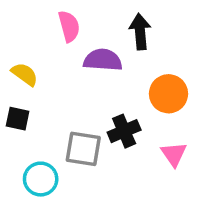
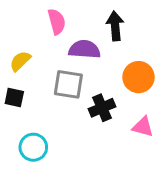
yellow semicircle: (25, 74) -> (20, 61), turned -80
gray square: (83, 149) -> (68, 84), moved
pink triangle: (174, 154) -> (143, 127), turned -40

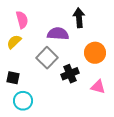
pink semicircle: (57, 22) -> (22, 20), moved
gray square: (68, 84) -> (47, 58), turned 35
black square: (14, 98) -> (13, 78), moved

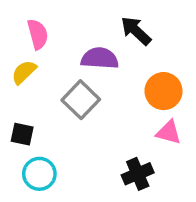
black arrow: (79, 18) -> (136, 31), turned -42
black cross: (70, 74) -> (138, 174), moved
pink triangle: (98, 87) -> (169, 132), moved

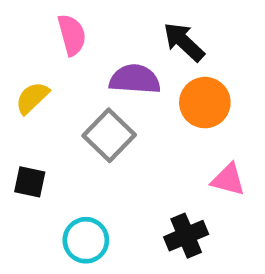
pink semicircle: (38, 34) -> (72, 35), moved
orange circle: (164, 91) -> (205, 103), moved
cyan circle: (39, 174) -> (86, 240), moved

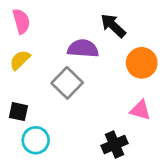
pink semicircle: (72, 35) -> (21, 21), moved
orange circle: (205, 103) -> (142, 63), moved
cyan circle: (86, 240) -> (36, 140), moved

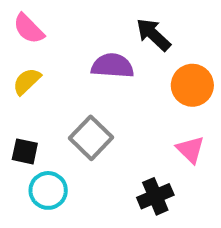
pink semicircle: (21, 21) -> (29, 29), turned 150
gray square: (67, 83) -> (91, 138), moved
pink triangle: (140, 110) -> (190, 150), turned 30

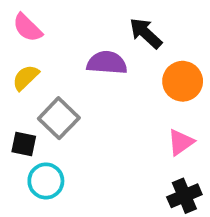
gray square: (91, 138) -> (59, 118), moved
pink triangle: (190, 150) -> (181, 142), turned 40
black cross: (155, 196) -> (184, 196), moved

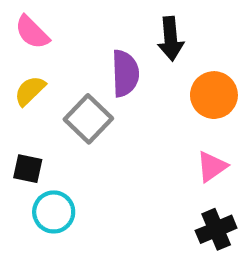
black arrow: (146, 33) -> (171, 39), turned -138
purple semicircle: (107, 63) -> (125, 73), turned 84
gray square: (59, 118) -> (88, 119), moved

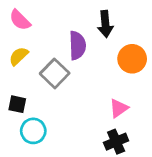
pink triangle: (212, 166) -> (119, 108), moved
black cross: (216, 229) -> (116, 142), moved

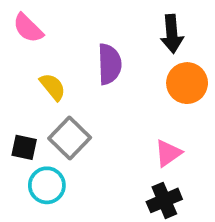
black arrow: (105, 24) -> (172, 34), moved
yellow semicircle: (19, 56) -> (53, 87), moved, turned 95
gray square: (55, 73) -> (70, 138), moved

